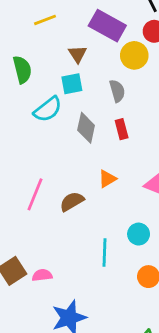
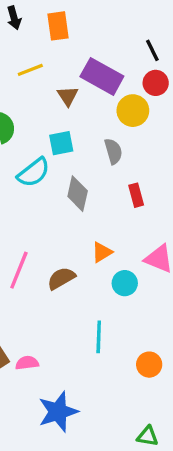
brown triangle: (78, 54) -> (68, 96), moved
red rectangle: (122, 129) -> (136, 195), moved
cyan circle: (139, 234) -> (125, 283), moved

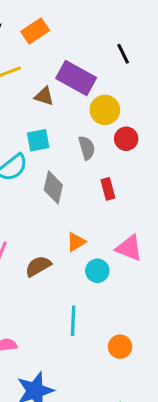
orange rectangle: (58, 26) -> (35, 31), turned 64
red circle: (156, 83) -> (126, 139), moved
brown triangle: (68, 96) -> (44, 96), turned -40

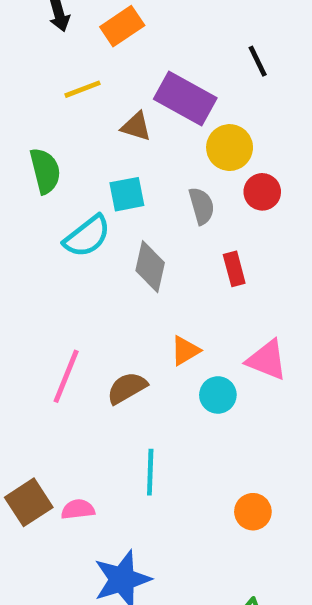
cyan line: (73, 321) -> (150, 472), moved

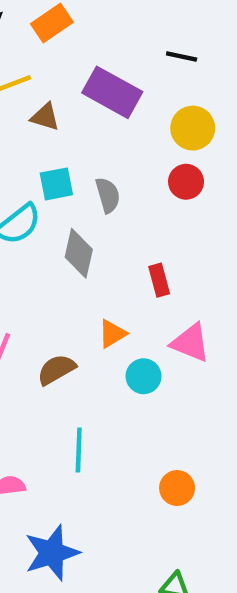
black line: (258, 61) -> (182, 57), turned -52
brown triangle: (136, 127) -> (45, 117), moved
yellow circle: (230, 148) -> (193, 128), moved
gray semicircle: (202, 206) -> (108, 195), moved
red rectangle: (234, 269) -> (159, 280), moved

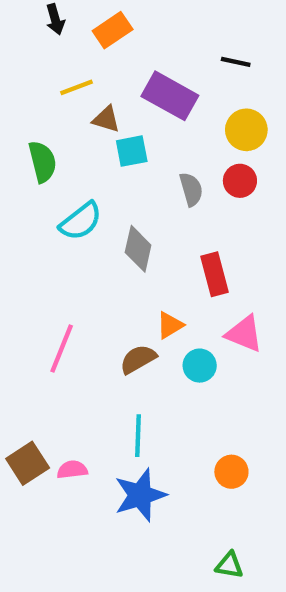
cyan square: (56, 184) -> (132, 151), moved
gray semicircle: (108, 195) -> (191, 189), moved
red rectangle: (159, 280) -> (214, 274), size x1.4
brown semicircle: (56, 370) -> (138, 359), moved
blue star: (52, 553) -> (140, 495), moved

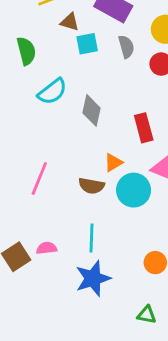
gray semicircle: (191, 189) -> (126, 47), moved
brown semicircle: (138, 359) -> (92, 186), turned -140
cyan circle: (200, 366) -> (134, 190), size x1.5
pink semicircle: (72, 470) -> (47, 248), moved
green triangle: (229, 565) -> (147, 315), moved

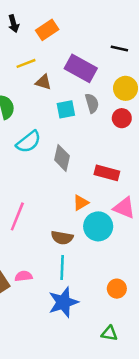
cyan square: (87, 44) -> (66, 109), moved
red rectangle: (144, 128) -> (107, 173), turned -60
brown semicircle: (92, 186) -> (62, 238), moved

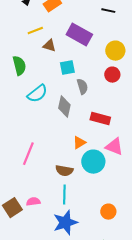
black line: (119, 49) -> (108, 11), moved
gray semicircle: (92, 103) -> (82, 87), moved

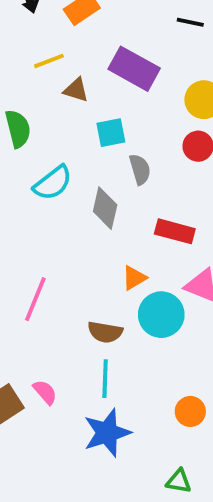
pink semicircle: (33, 202) -> (45, 392), turned 56

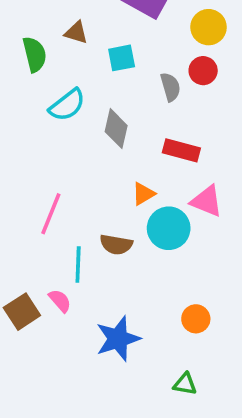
brown triangle: (76, 90) -> (76, 33), moved
gray semicircle: (140, 169) -> (170, 87), moved
cyan line: (105, 379) -> (78, 264), moved

